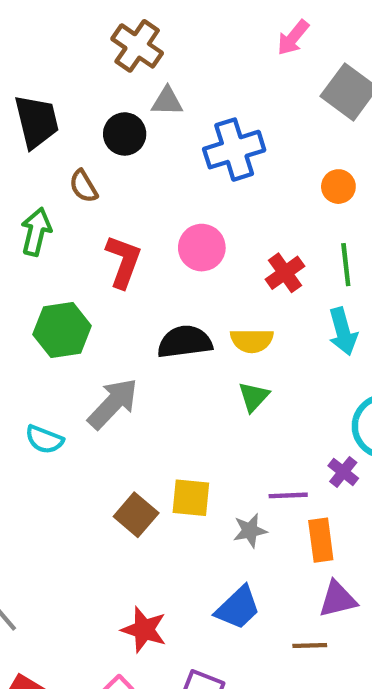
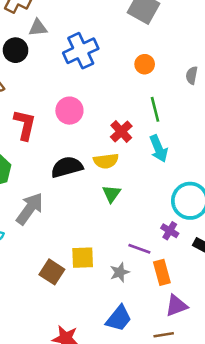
red cross: (285, 273) -> (121, 131), moved
purple line: (288, 495) -> (139, 249), turned 30

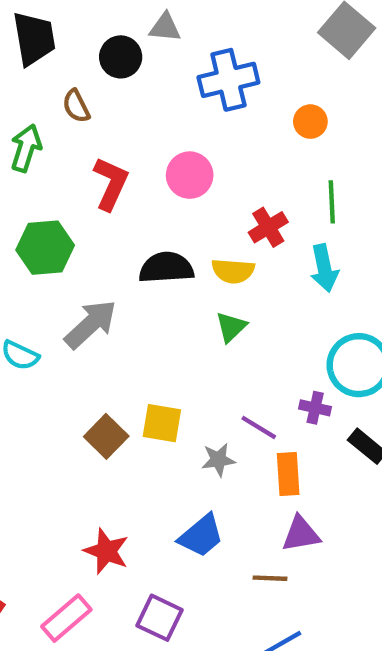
orange circle: (145, 64) -> (310, 122), moved
purple cross: (170, 231) -> (315, 408), turned -30

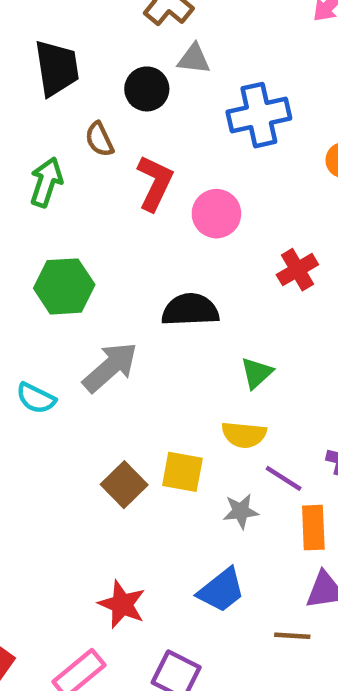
red L-shape: (111, 184) -> (155, 183), moved
yellow semicircle: (233, 271) -> (244, 435), moved

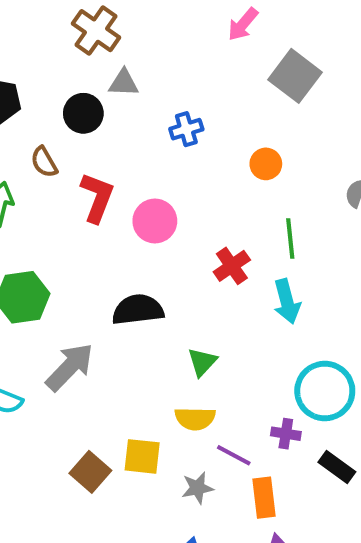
blue cross: (259, 115) -> (186, 129), size x0.6

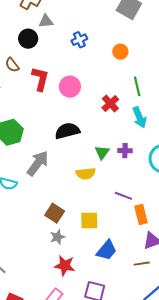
yellow semicircle: (195, 419) -> (86, 174), moved
purple cross: (286, 434) -> (125, 151), moved
yellow square: (142, 456) -> (89, 220), moved
gray star: (197, 488) -> (57, 237), moved

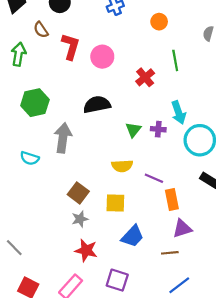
cyan arrow: (139, 117) -> (179, 112), moved
gray arrow: (38, 163) -> (63, 138), turned -32
yellow semicircle: (86, 174) -> (122, 166), moved

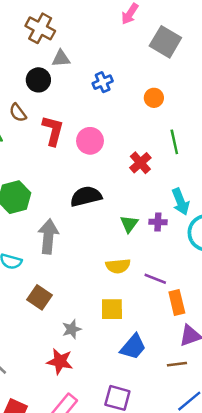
brown square: (78, 193) -> (40, 297), moved
red star: (86, 250) -> (60, 361), moved

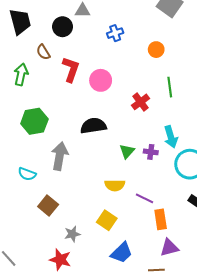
yellow square: (112, 309) -> (107, 220), turned 30

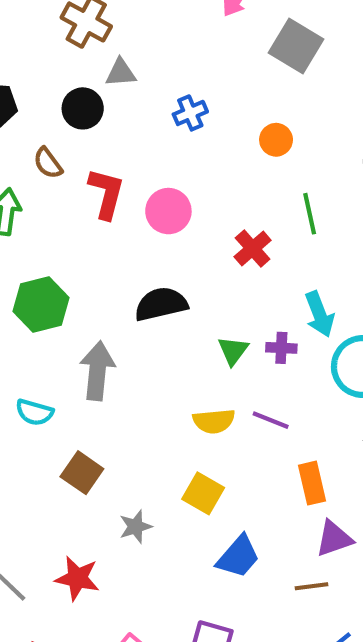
purple line: (145, 198) -> (271, 420), moved
red star: (60, 260) -> (77, 578), moved

